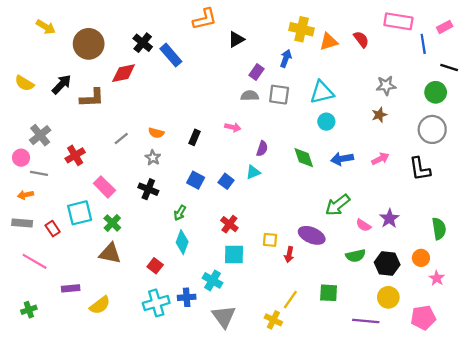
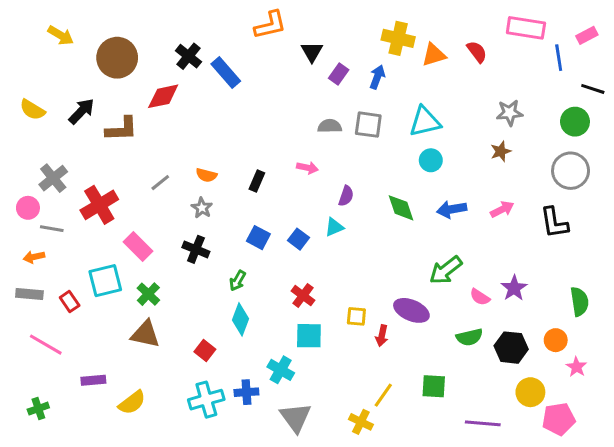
black triangle: (236, 39) -> (312, 52), turned -30
purple rectangle: (256, 72) -> (339, 74), moved
red cross: (75, 155) -> (99, 205), size x1.4
yellow circle: (388, 297) -> (530, 392), moved

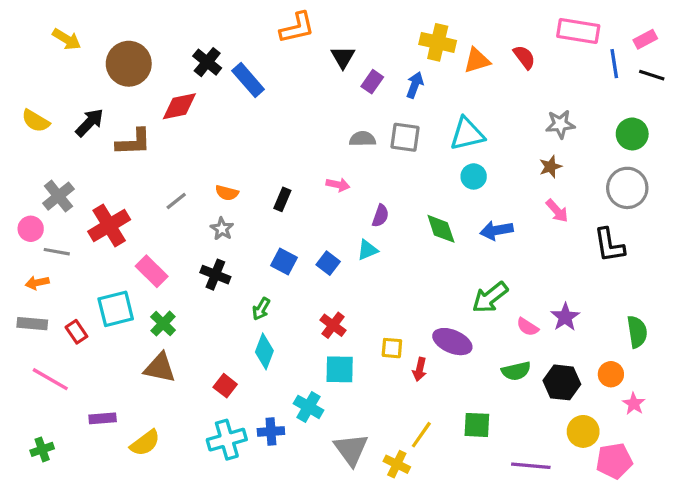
black line: (593, 89) -> (652, 75), moved
pink arrow: (502, 209) -> (557, 211), moved, turned 75
gray triangle: (296, 417) -> (351, 449), moved

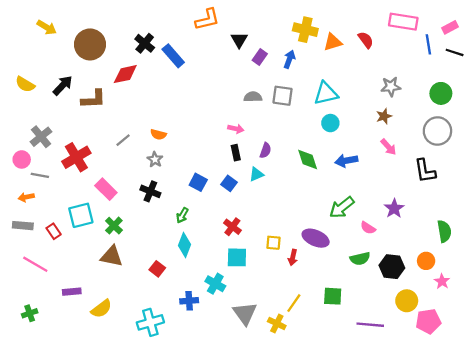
black rectangle: (282, 199) -> (236, 153), moved, turned -35
purple star: (565, 317) -> (394, 208), moved
cyan cross: (227, 440) -> (150, 322), moved

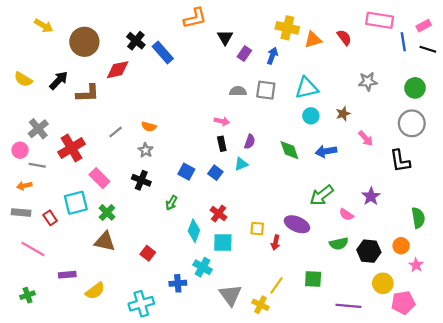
brown star: (384, 116) -> (343, 114), moved
cyan diamond: (185, 245) -> (194, 231), moved

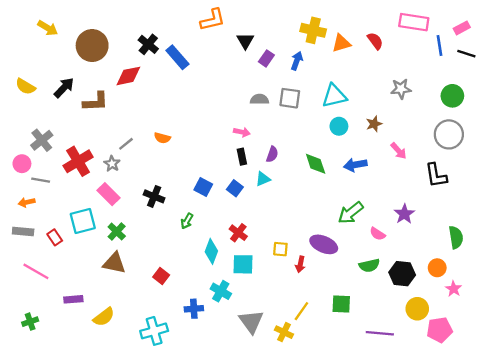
gray star: (146, 150) -> (112, 164), moved

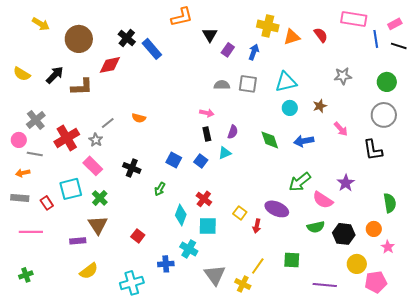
pink semicircle: (378, 234) -> (323, 200), size x1.5
yellow square: (280, 249) -> (240, 213), turned 32
brown triangle: (114, 263) -> (98, 225), turned 45
pink line: (36, 271) -> (31, 232), turned -30
purple rectangle: (73, 299) -> (78, 241), moved

